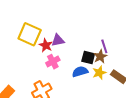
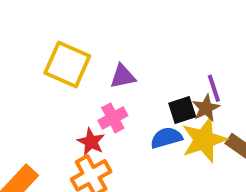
red star: (46, 45) -> (91, 142), moved
black square: (88, 57) -> (182, 110), turned -32
yellow star: (99, 73) -> (204, 140), size x1.6

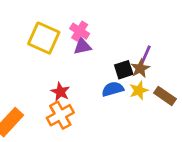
purple line: (214, 88) -> (146, 55), turned 42
pink cross: (113, 118) -> (80, 31), moved, turned -30
yellow star: (204, 140) -> (139, 90), size x0.6

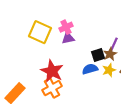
pink cross: (80, 31) -> (66, 27), turned 32
red star: (60, 92) -> (52, 71), size x1.6

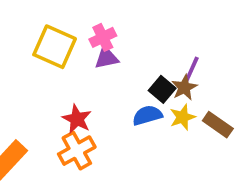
black square: (98, 55) -> (162, 89), turned -32
red star: (52, 71) -> (77, 119), size x0.7

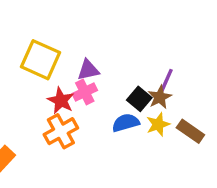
pink cross: (103, 37) -> (85, 92), moved
red star: (77, 119) -> (61, 101), moved
orange cross: (77, 151) -> (61, 131), moved

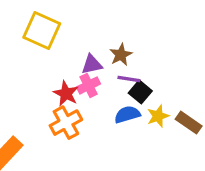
yellow square: (40, 60) -> (42, 31), moved
purple line: (167, 80) -> (129, 79), moved, turned 75
brown star: (160, 97) -> (121, 55), moved

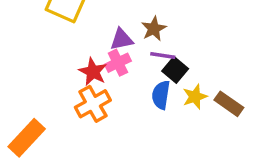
blue semicircle: (127, 114) -> (161, 95), turned -65

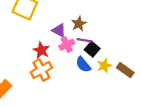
purple triangle: (122, 39) -> (59, 30), turned 40
pink cross: (118, 63) -> (67, 45), moved
blue semicircle: (161, 95) -> (83, 65), turned -49

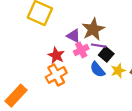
brown star: (79, 24) -> (93, 29), size x1.5

